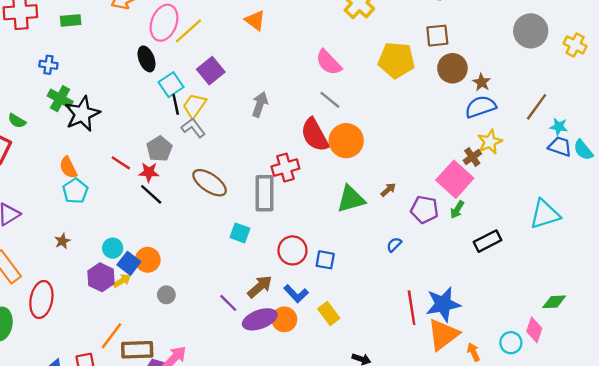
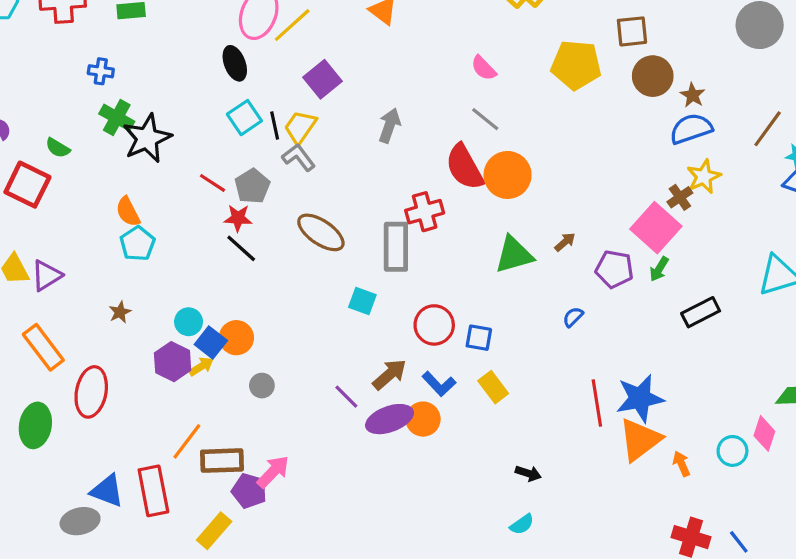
pink semicircle: (329, 62) -> (484, 68), size x0.7
cyan square: (171, 85) -> (244, 118), moved
red line: (121, 163) -> (212, 183), moved
yellow rectangle: (329, 314) -> (493, 387), moved

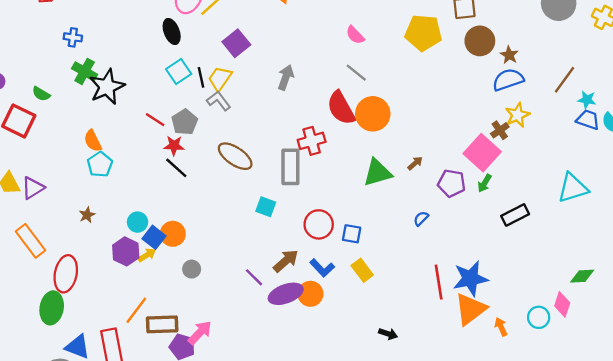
green ellipse: (35, 425) -> (52, 308), moved

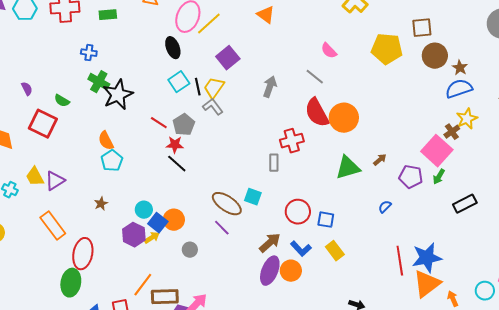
gray line: (356, 73) -> (315, 77), moved
brown ellipse: (235, 156) -> (227, 204), moved
gray rectangle: (290, 167) -> (274, 163), size x0.6
purple line: (254, 277) -> (222, 228), moved
purple ellipse: (286, 294) -> (270, 271), turned -48

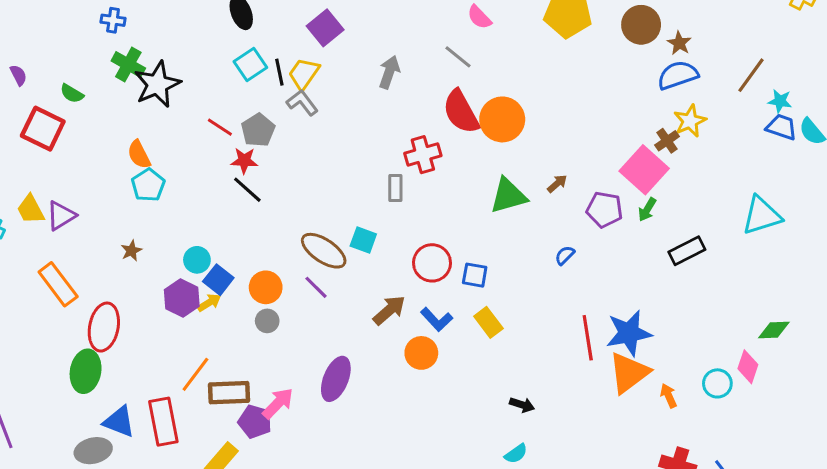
orange circle: (174, 220) -> (266, 287), moved
purple ellipse: (270, 271) -> (336, 379), moved

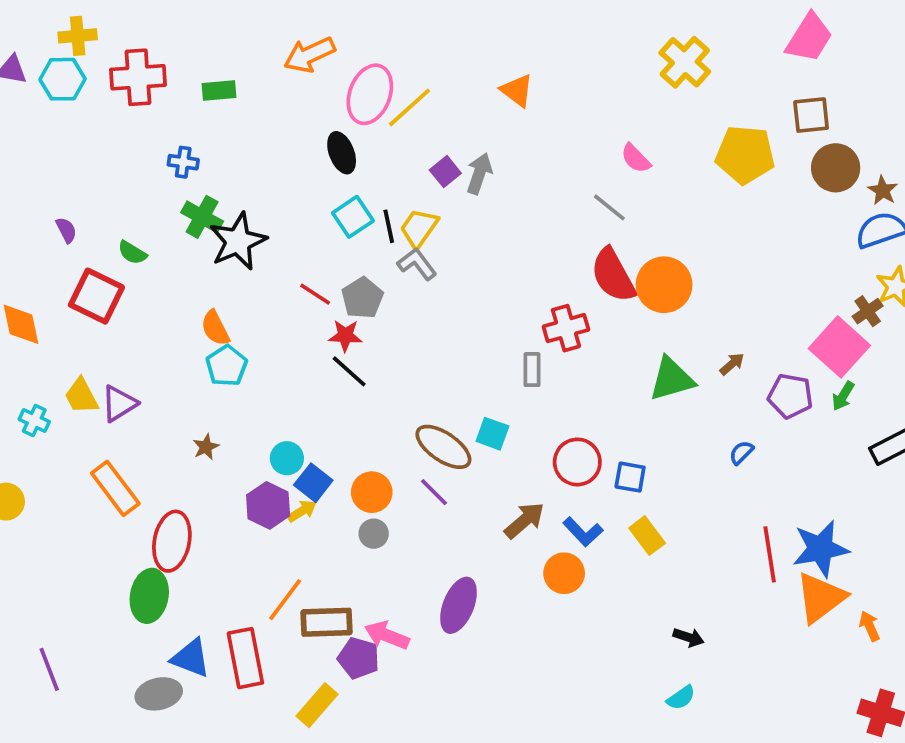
purple square: (325, 28) -> (445, 172), size x0.7
gray arrow: (389, 72) -> (479, 173), moved
pink arrow: (278, 403) -> (387, 635), turned -112

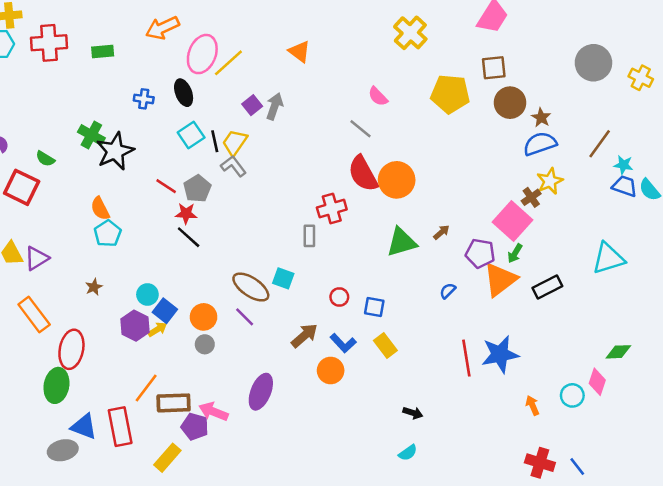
blue cross: (183, 162) -> (144, 99), moved
red circle: (577, 462) -> (339, 297), size x0.6
orange triangle: (821, 598) -> (500, 280), moved

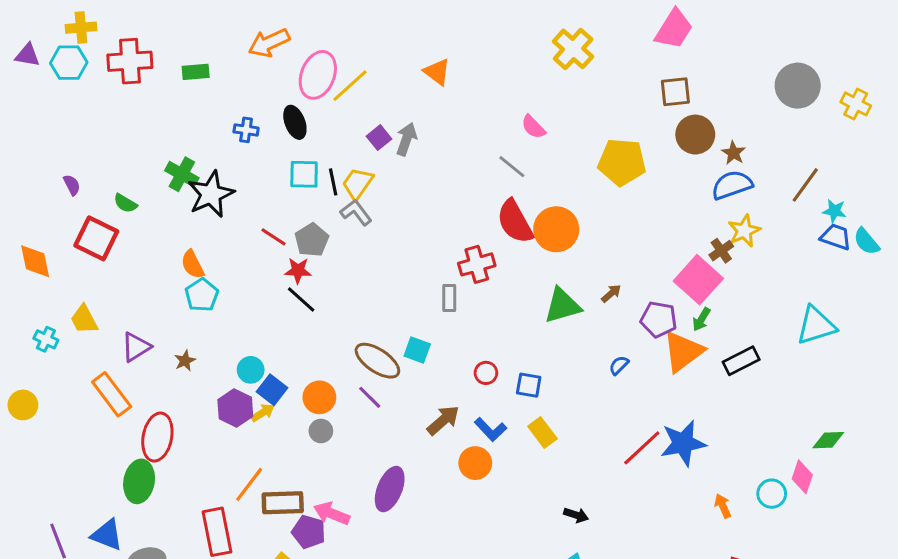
yellow pentagon: (450, 94) -> (622, 162), moved
cyan square: (191, 135) -> (304, 174), turned 35
purple triangle: (37, 258) -> (136, 347), moved
red line: (466, 358) -> (642, 448), turned 56
blue triangle: (84, 427) -> (107, 535), moved

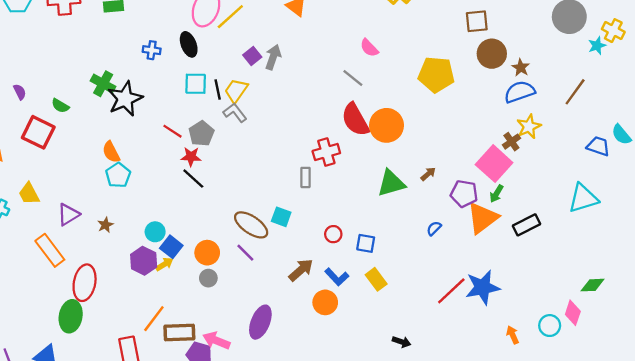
cyan star: (834, 211) -> (597, 46), moved, turned -30
blue trapezoid: (836, 237) -> (598, 146), moved

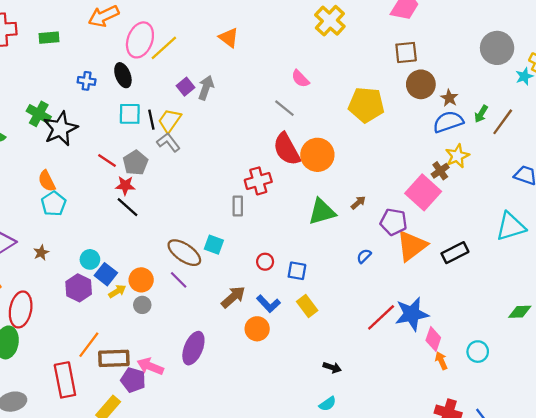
green arrow: (496, 194) -> (481, 114), moved
yellow arrow: (164, 264) -> (117, 291), moved
pink diamond: (573, 313) -> (433, 339), moved

